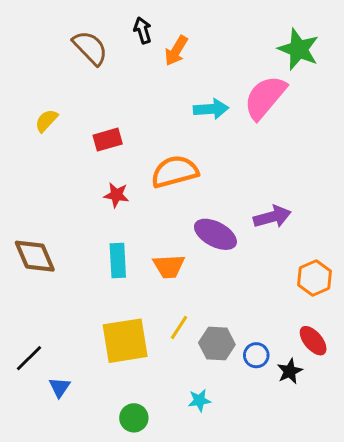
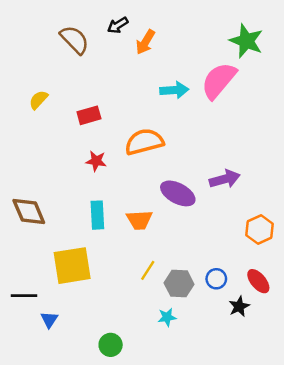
black arrow: (143, 30) -> (118, 25), turned -105
yellow square: (125, 341) -> (72, 266), moved
blue circle: (256, 355) -> (216, 279), moved
black line: (29, 358) -> (24, 296), turned 45
cyan star: (199, 400) -> (167, 317), moved

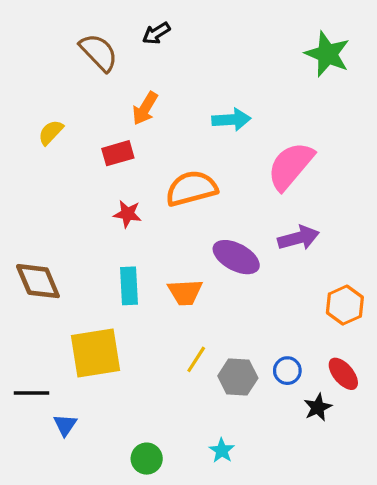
orange arrow: (145, 42) -> (145, 108), moved
pink semicircle: (219, 81) -> (291, 166), moved
cyan star: (167, 317) -> (222, 451), moved, turned -30

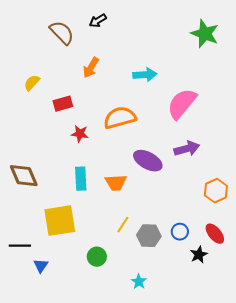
red rectangle: (118, 153) -> (63, 104), moved
green circle: (147, 459) -> (97, 257), moved

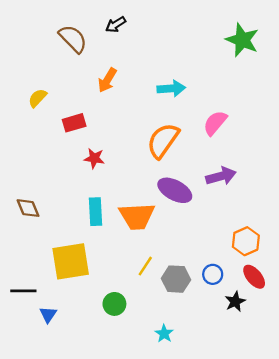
pink semicircle: (182, 104) -> (215, 123), size x0.7
orange semicircle: (120, 118) -> (163, 141), moved, turned -40
brown diamond: (24, 176) -> (28, 208), size x0.7
orange trapezoid: (116, 183) -> (137, 216), size x1.4
orange hexagon: (216, 191) -> (246, 241), moved

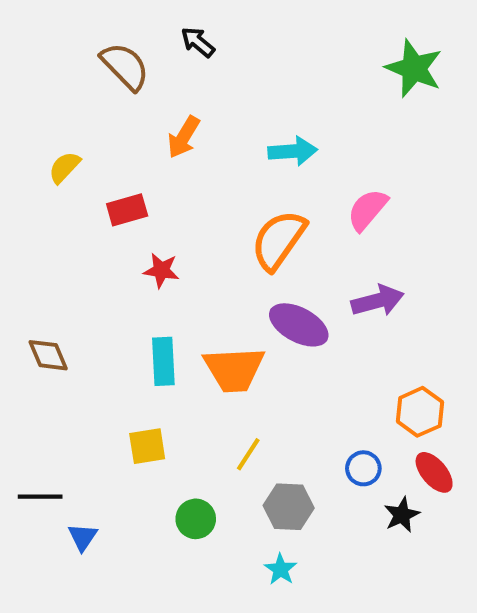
black arrow: (116, 25) -> (198, 42), turned 72
yellow square: (71, 261) -> (147, 446), moved, size x0.6
gray hexagon: (176, 279) -> (289, 507), moved

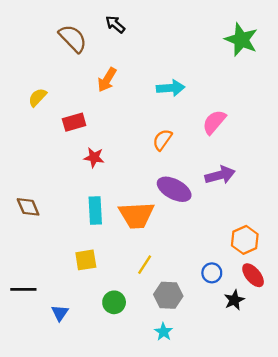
orange semicircle: (279, 240) -> (162, 140), size x0.6
blue triangle: (83, 537) -> (60, 313), moved

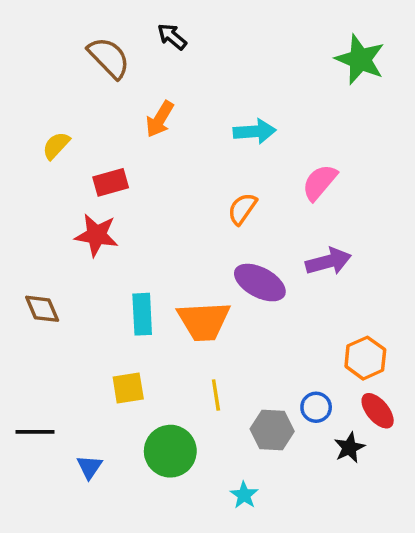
red star: (94, 157) -> (97, 235), moved, size x1.4
yellow line: (145, 265) -> (216, 395), turned -42
gray hexagon: (168, 295) -> (272, 430), moved
green circle: (114, 302) -> (170, 451), size x1.5

